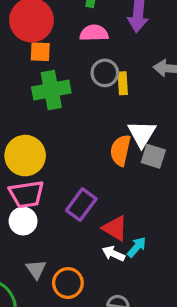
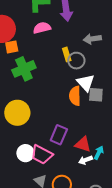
gray circle: (105, 73) -> (76, 61), moved
pink trapezoid: (27, 194) -> (42, 155), moved, turned 50
white arrow: (113, 254) -> (85, 160), turned -32

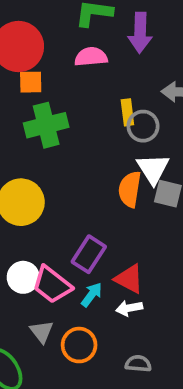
cyan arrow: (99, 153) -> (92, 295), moved

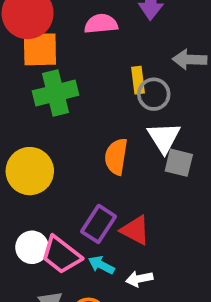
orange square: (31, 82) -> (40, 49), size x1.5
orange semicircle: (130, 189) -> (116, 157), moved
red triangle: (129, 279) -> (135, 230), moved
cyan arrow: (92, 295) -> (101, 265), turned -100

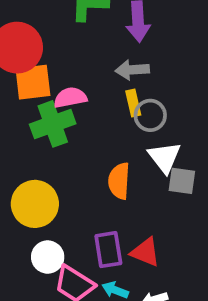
pink semicircle: (101, 24) -> (70, 98), moved
gray arrow: (190, 60) -> (132, 70), moved
purple rectangle: (99, 224) -> (108, 250), turned -36
white circle: (32, 247) -> (48, 257), moved

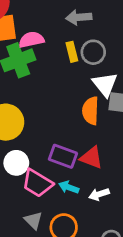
yellow rectangle: (133, 103) -> (72, 52), moved
orange semicircle: (119, 181) -> (91, 111), moved
purple rectangle: (108, 250) -> (63, 156), turned -60

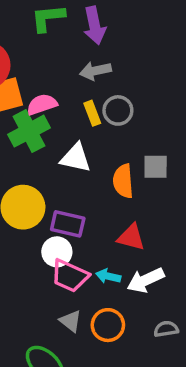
white triangle: (105, 84) -> (76, 158), moved, turned -32
purple rectangle: (63, 156) -> (68, 224), moved
white circle: (16, 163) -> (57, 252), moved
white arrow: (99, 194) -> (145, 280), size x1.5

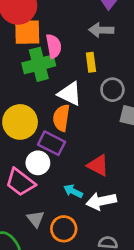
pink semicircle: (42, 104) -> (54, 46), turned 85
gray circle: (118, 110) -> (112, 90), moved
orange semicircle: (123, 181) -> (61, 118), moved
pink trapezoid: (70, 276) -> (20, 182), moved

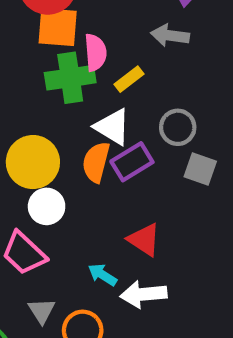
yellow rectangle: (91, 62) -> (129, 79), moved, turned 54
purple rectangle: (51, 143) -> (132, 162), moved, turned -64
white circle: (38, 163) -> (47, 206), moved

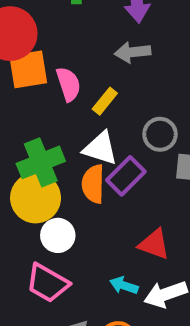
green cross: (70, 78) -> (41, 162), moved

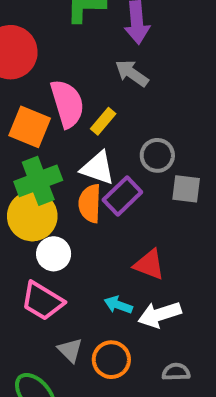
gray arrow: (133, 52) -> (132, 73), turned 40
orange square: (28, 69) -> (30, 127), moved, turned 30
pink semicircle: (68, 84) -> (67, 104), size x1.4

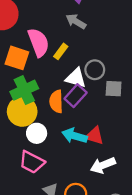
white triangle: (98, 168) -> (76, 78), moved
cyan arrow: (118, 305) -> (75, 136), moved, size x1.5

